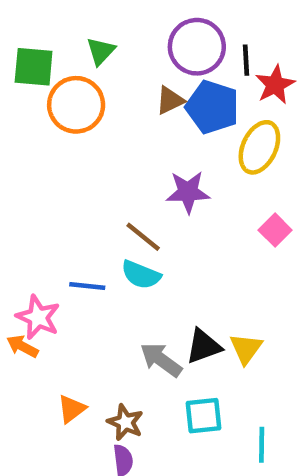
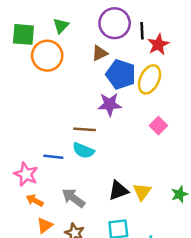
blue pentagon: (212, 107) -> (121, 74), moved
brown line: (143, 237) -> (85, 129), turned -35
orange arrow: (22, 346) -> (35, 200), moved
gray arrow: (161, 360) -> (73, 198), moved

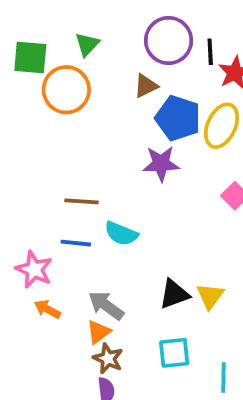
brown line: (85, 129) -> (81, 201), moved
orange triangle: (45, 225) -> (99, 332), moved

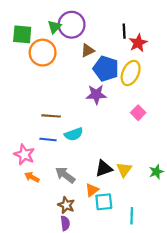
purple circle: (169, 41) -> (72, 25), moved
cyan semicircle: (121, 234) -> (74, 134), turned -42
orange triangle: (99, 332) -> (92, 190), moved

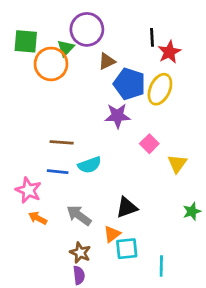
green triangle: (54, 27) -> (66, 48), moved
pink square: (138, 113) -> (149, 144), moved
yellow triangle: (124, 170) -> (177, 164), moved

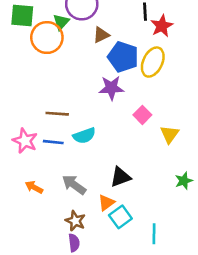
pink star: (28, 190) -> (25, 141), moved
cyan square: (127, 249) -> (120, 217), turned -30

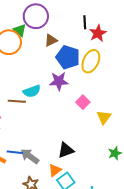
green triangle: (61, 22) -> (20, 30), turned -32
cyan semicircle: (84, 136) -> (32, 91), moved
blue line: (53, 142) -> (15, 152), moved

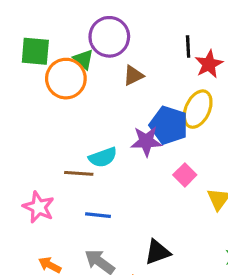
blue pentagon: (68, 57) -> (169, 125), moved
blue line: (15, 152) -> (98, 215), moved

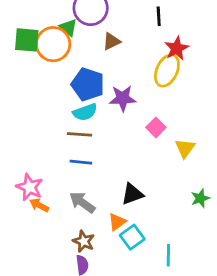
green square: (35, 51) -> (27, 40), moved
red star: (209, 64) -> (177, 48), moved
blue pentagon: (169, 125) -> (88, 84), moved
brown line: (79, 173) -> (79, 134), moved
pink star: (39, 207) -> (30, 187), moved

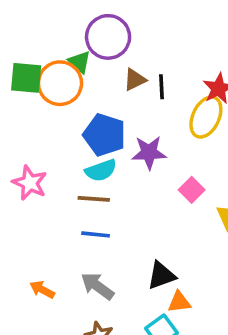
black line: (159, 16) -> (161, 87), moved
pink star: (30, 187) -> (30, 183), moved
orange triangle: (117, 222) -> (179, 302), moved, turned 30

